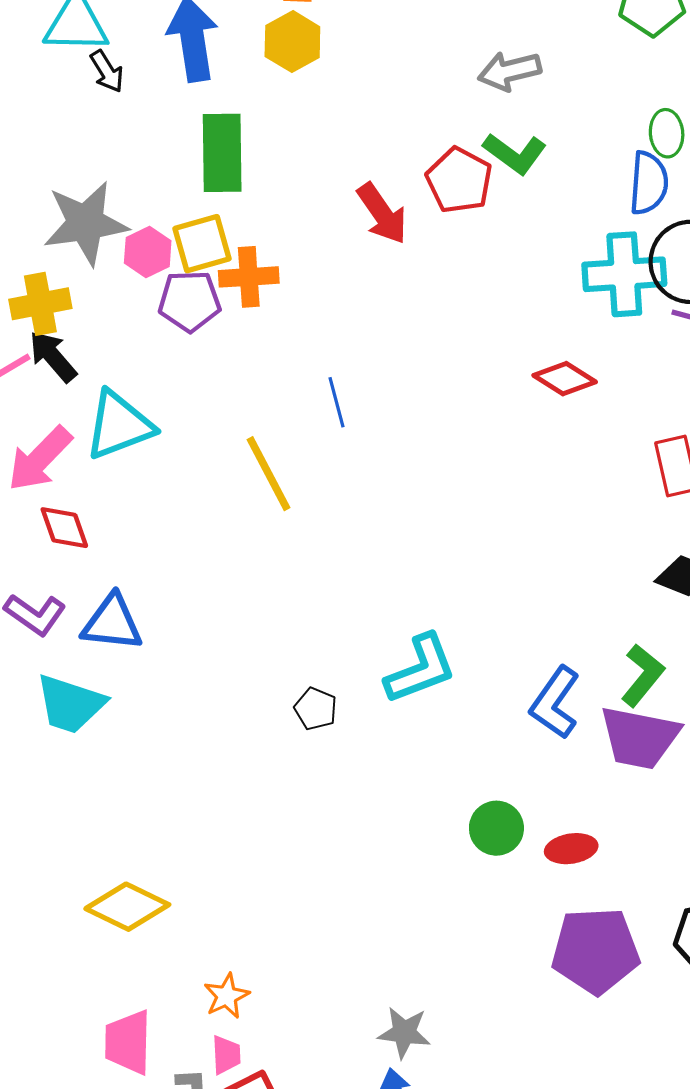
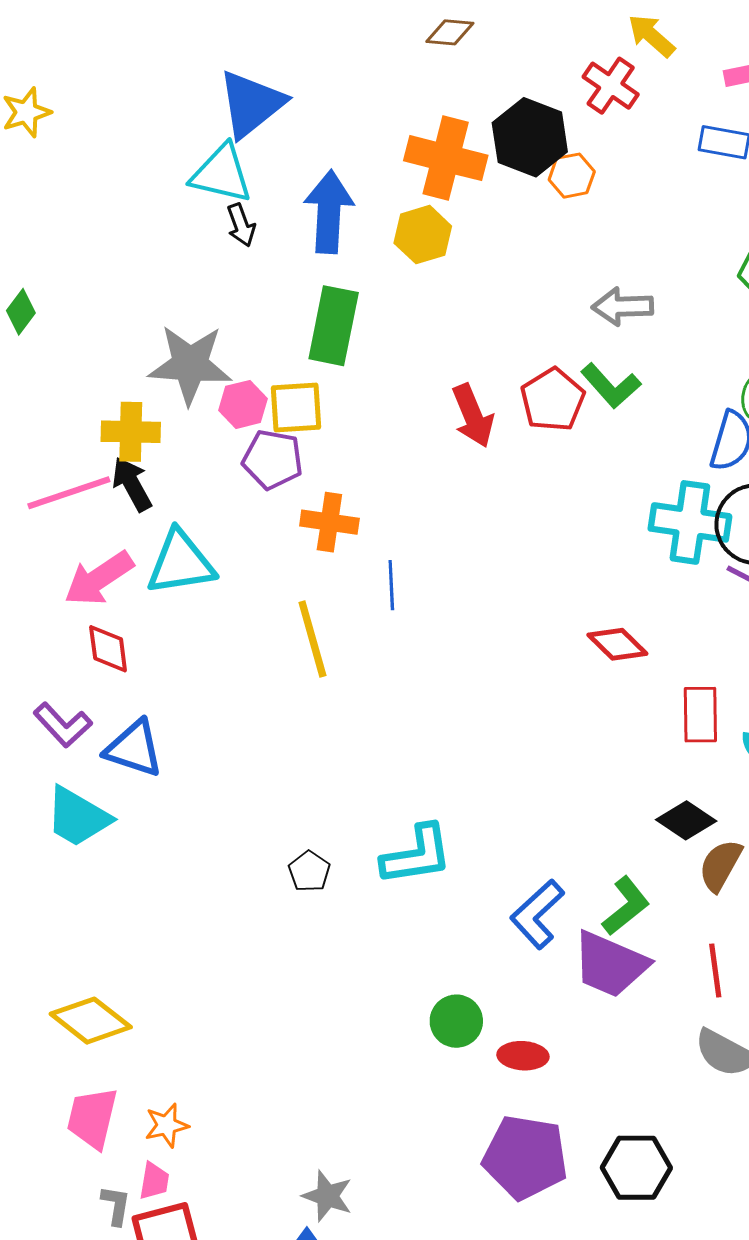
orange cross: (249, 277) -> (329, 522), moved
red diamond: (565, 379) -> (617, 644), moved
pink trapezoid: (128, 1042) -> (92, 1118), moved

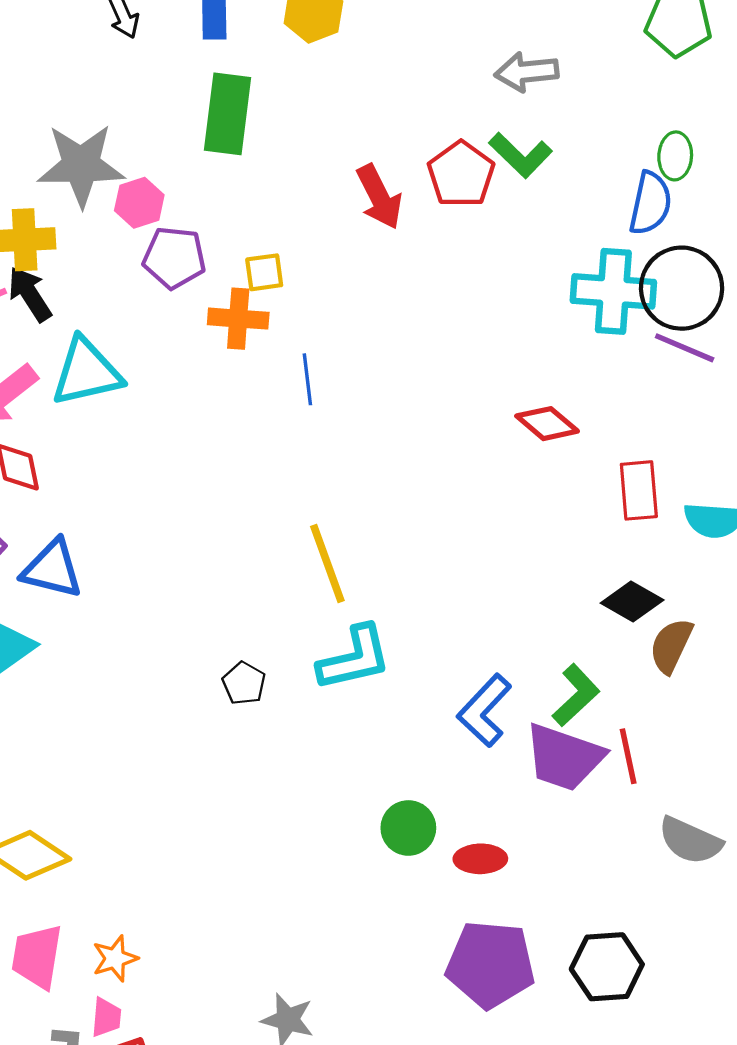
yellow square: (296, 408) -> (264, 272), moved, size x0.7
yellow line: (312, 639) -> (327, 564), moved
red line: (715, 970) -> (628, 756), moved

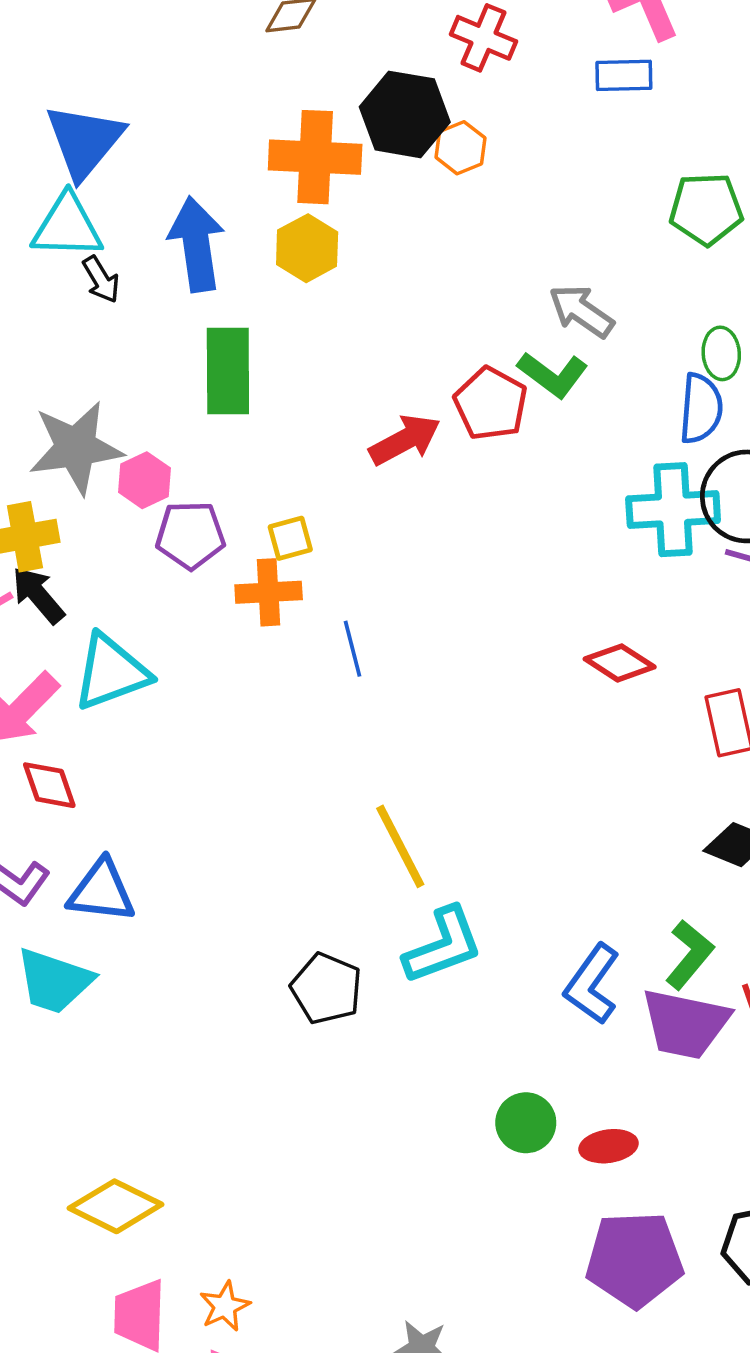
gray arrow: (527, 72) -> (581, 311), moved, turned 48
red arrow: (379, 197) -> (405, 440), turned -84
black pentagon: (244, 683) -> (326, 989), size x1.5

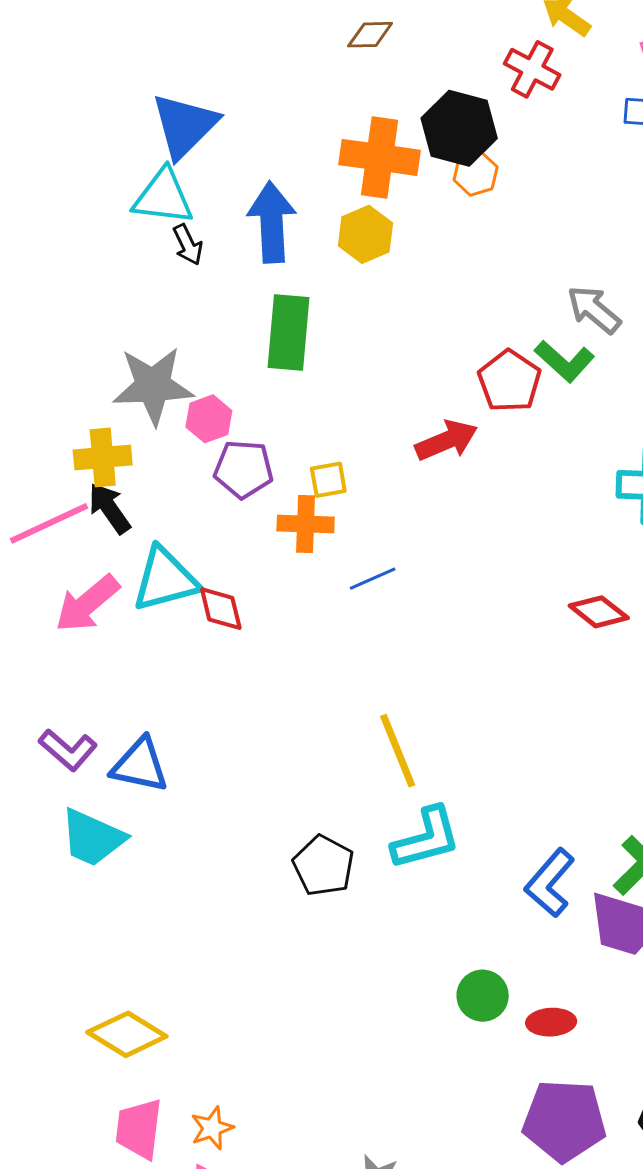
orange hexagon: (460, 148) -> (476, 173), moved
red arrow: (405, 440) -> (446, 440), moved
blue line: (352, 649) -> (373, 579), turned 75
red diamond: (49, 785) -> (221, 609), moved

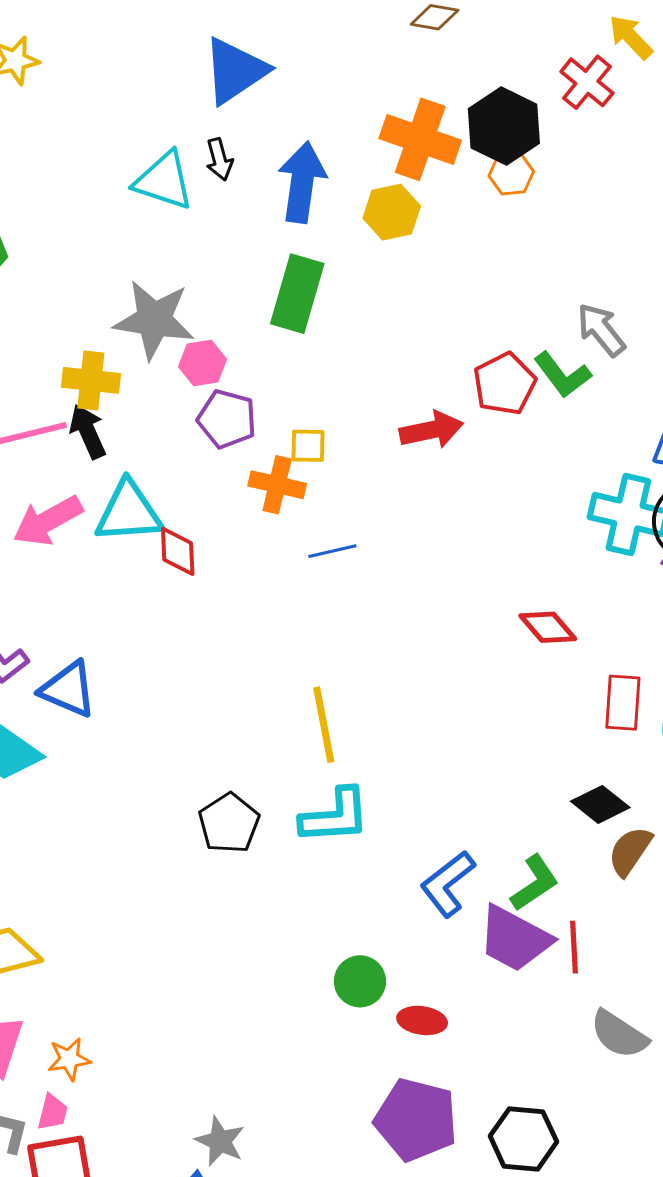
cyan triangle: (163, 197) -> (164, 181), moved
black arrow: (188, 245) -> (219, 159), moved

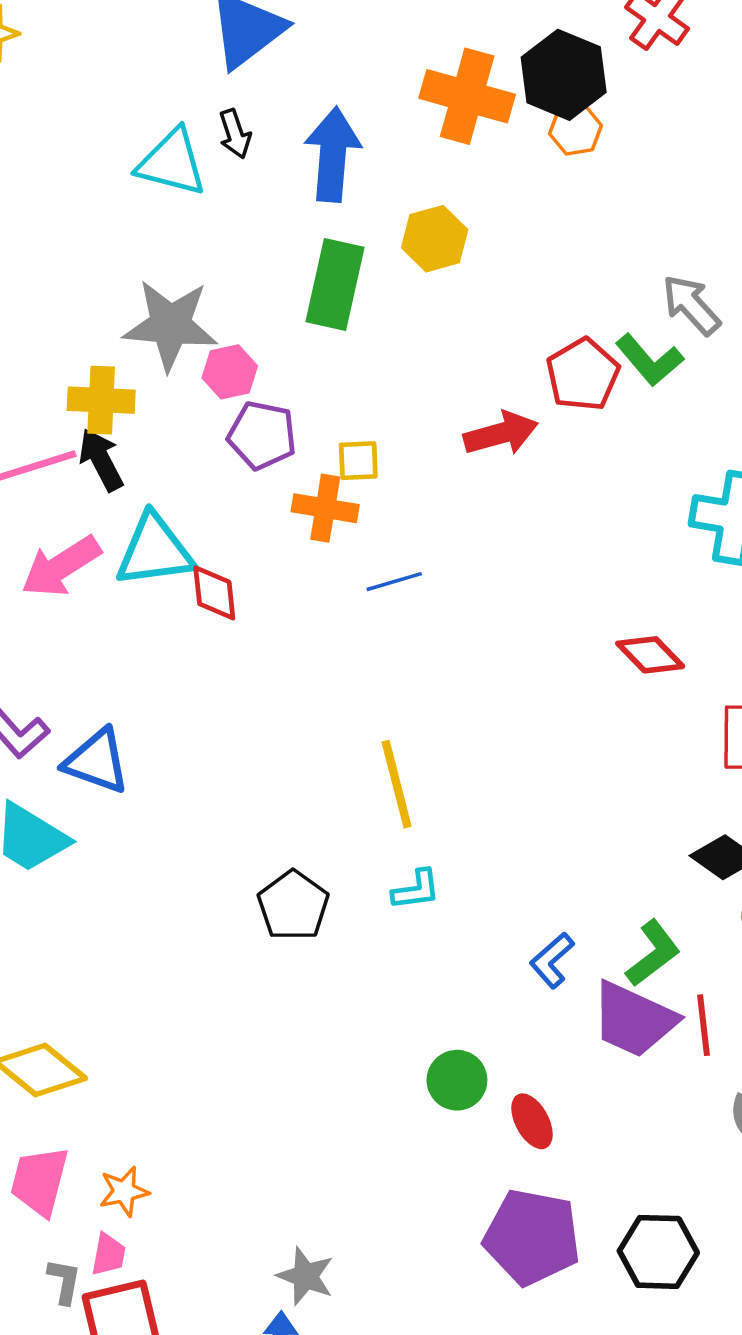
yellow hexagon: (392, 212) -> (435, 239), moved
cyan L-shape: (335, 816) -> (416, 890), size x0.6
blue L-shape: (448, 884) -> (552, 960), size x0.7
red ellipse: (422, 1020) -> (532, 1121), turned 57

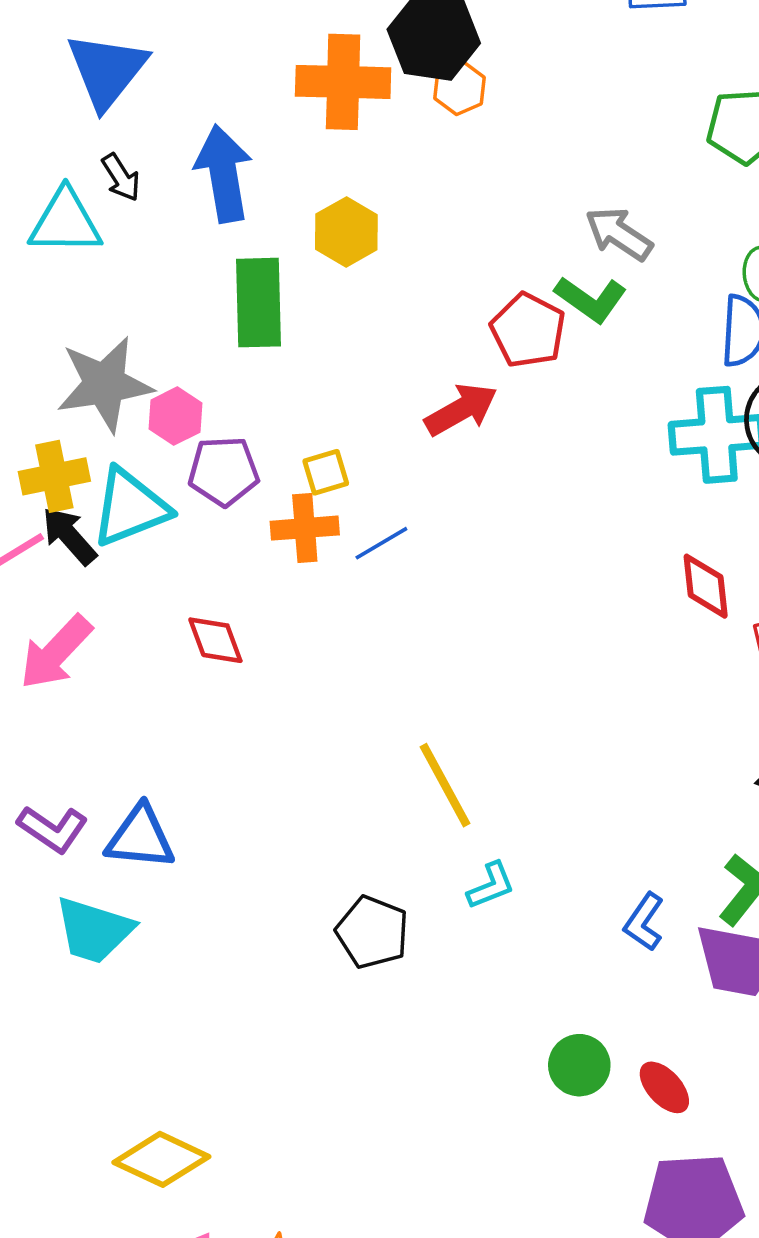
cyan triangle: (155, 551) -> (130, 507), moved
blue line: (394, 582) -> (381, 543), moved
red diamond: (650, 655) -> (706, 586), moved, turned 52

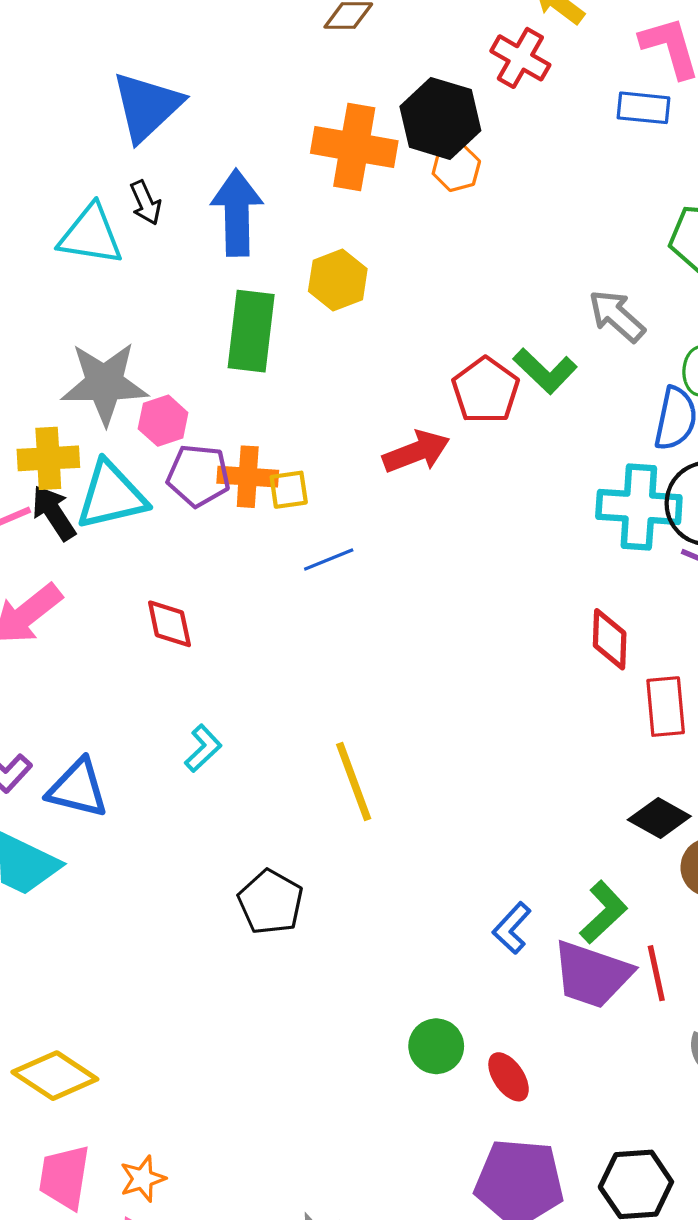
gray arrow: (619, 234) -> (617, 316), moved
orange cross: (305, 528) -> (248, 477), moved
cyan L-shape: (491, 886) -> (203, 748), moved, turned -30

